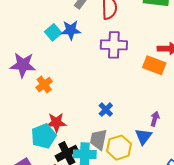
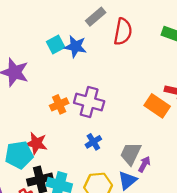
purple cross: (114, 45) -> (89, 102), moved
orange cross: (44, 84) -> (59, 104), moved
gray trapezoid: (98, 140) -> (131, 154), moved

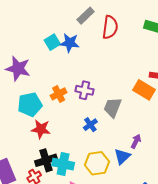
purple cross: (89, 102) -> (85, 90), size x0.7
gray trapezoid: (131, 154) -> (113, 107), moved
cyan pentagon: (19, 155) -> (30, 105), moved

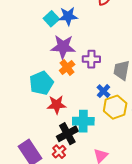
purple star: (18, 69) -> (63, 47), moved
yellow hexagon: (97, 163) -> (115, 107), moved
cyan cross: (63, 164) -> (83, 121), moved

